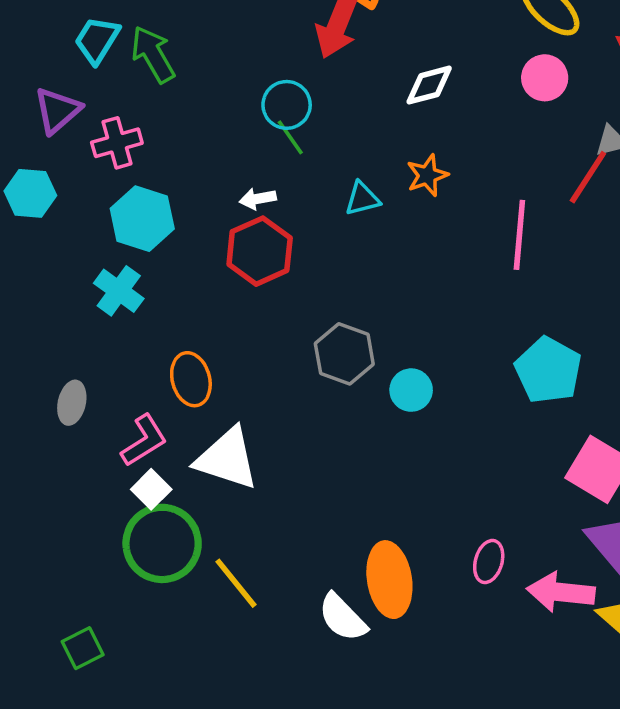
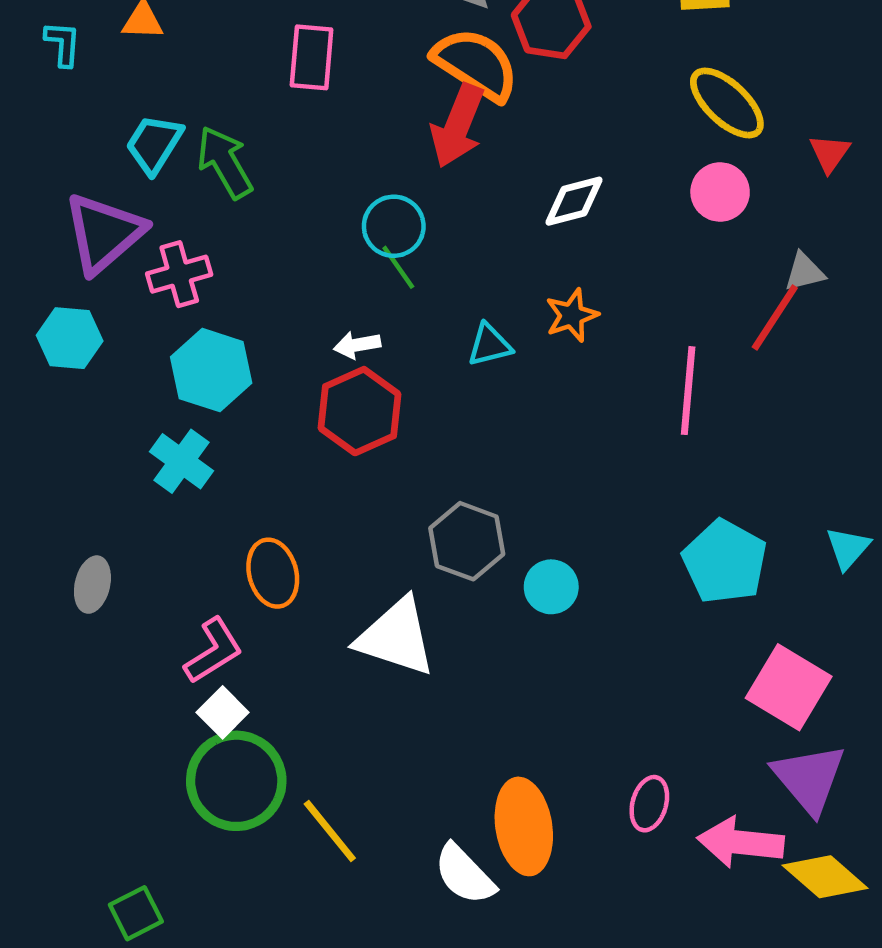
purple triangle: (57, 110) -> (104, 233), size x1.4
gray ellipse: (72, 403) -> (92, 585), moved
white triangle: (227, 459) -> (396, 637), moved

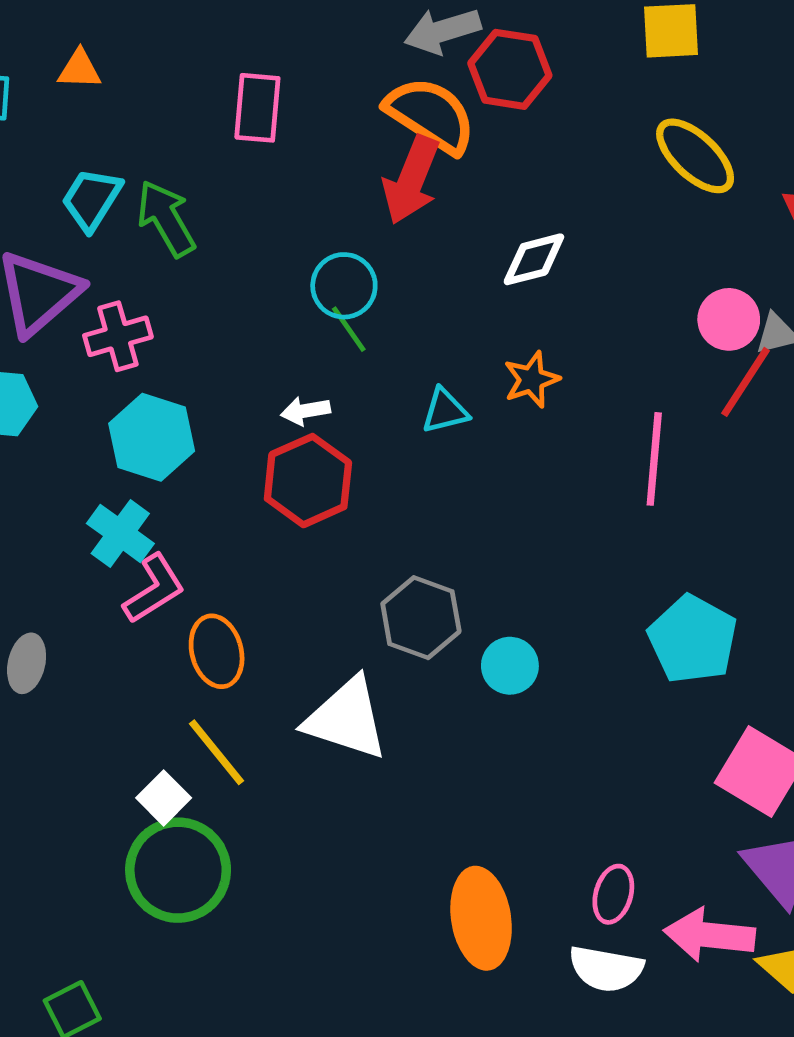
pink circle: (720, 192) -> (729, 319), moved
pink L-shape: (213, 651) -> (154, 589), moved
yellow line: (330, 831) -> (217, 752), moved
white semicircle: (464, 874) -> (606, 969), moved, turned -36

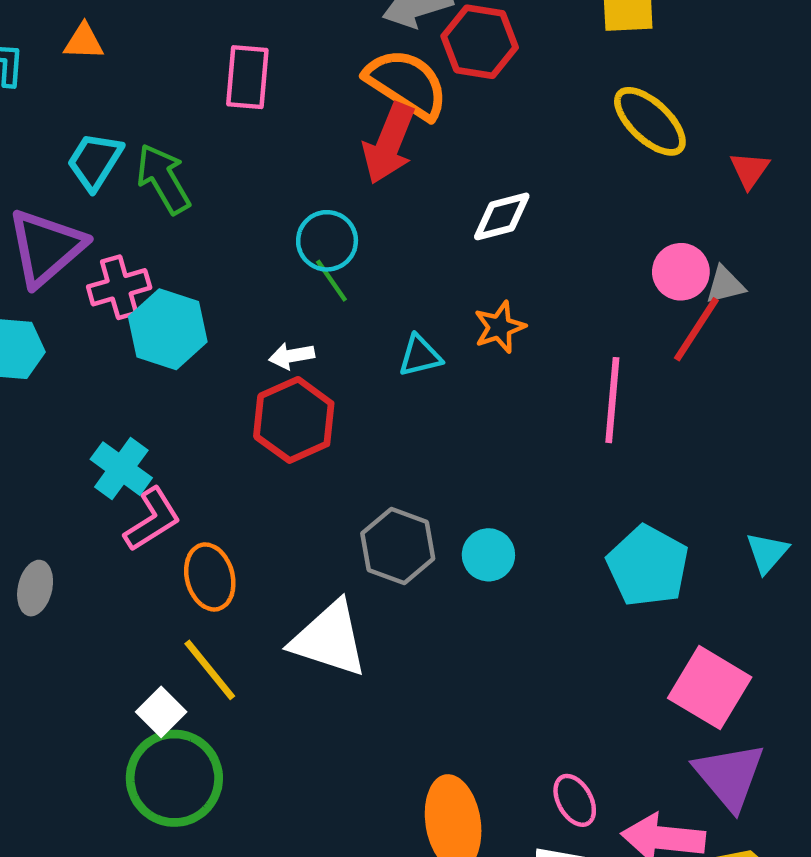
cyan hexagon: (152, 437) -> (168, 329), moved
cyan circle: (510, 666) -> (488, 555), moved
pink ellipse: (613, 894) -> (575, 800), turned -45

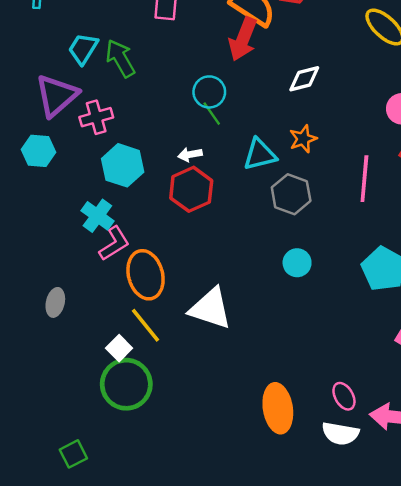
cyan hexagon: (168, 329) -> (123, 165), moved
cyan triangle: (420, 356) -> (260, 154), size x1.4
gray hexagon: (398, 546) -> (291, 194), moved
orange ellipse: (210, 577) -> (146, 275), size x1.4
gray ellipse: (35, 588) -> (55, 302), moved

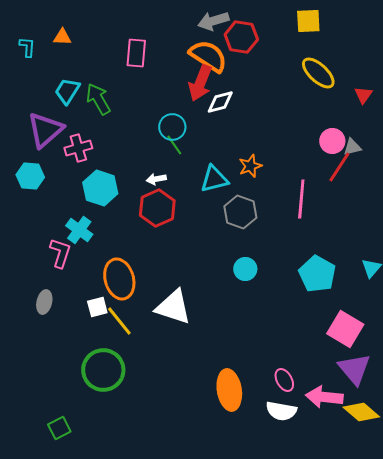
white diamond: (304, 79) -> (220, 102), moved
pink L-shape: (114, 243) -> (60, 253), moved, turned -40
white square: (119, 348) -> (97, 307), moved, turned 30

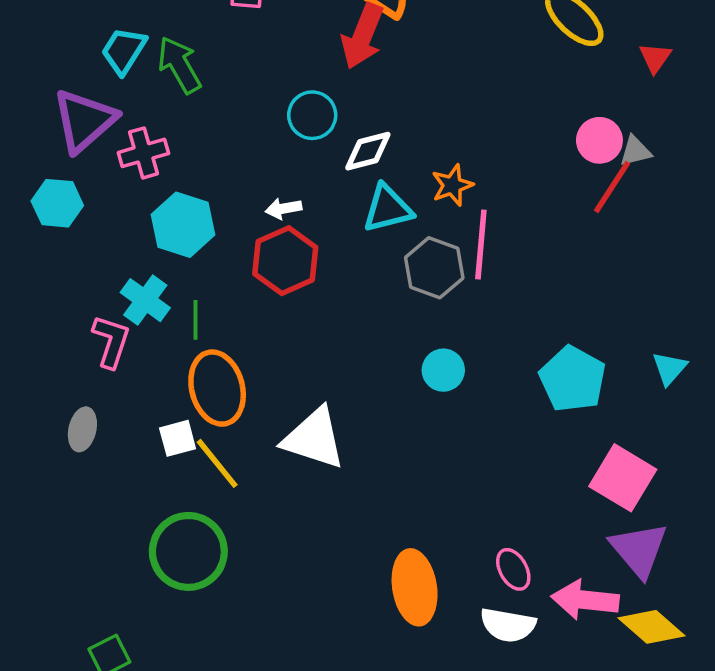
white diamond: (220, 102) -> (368, 151), moved
green line: (174, 145) -> (196, 320), moved, turned 35
pink line: (301, 199) -> (481, 244), moved

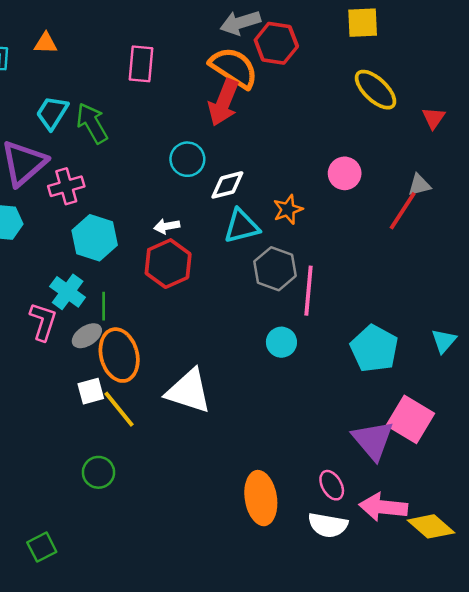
pink circle: (599, 140) -> (345, 173), moved
pink line: (481, 244) -> (309, 291), moved
gray ellipse: (82, 429) -> (87, 336), moved, turned 44
purple triangle: (639, 550) -> (373, 440), moved
green circle: (188, 551) -> (98, 472), size x0.6

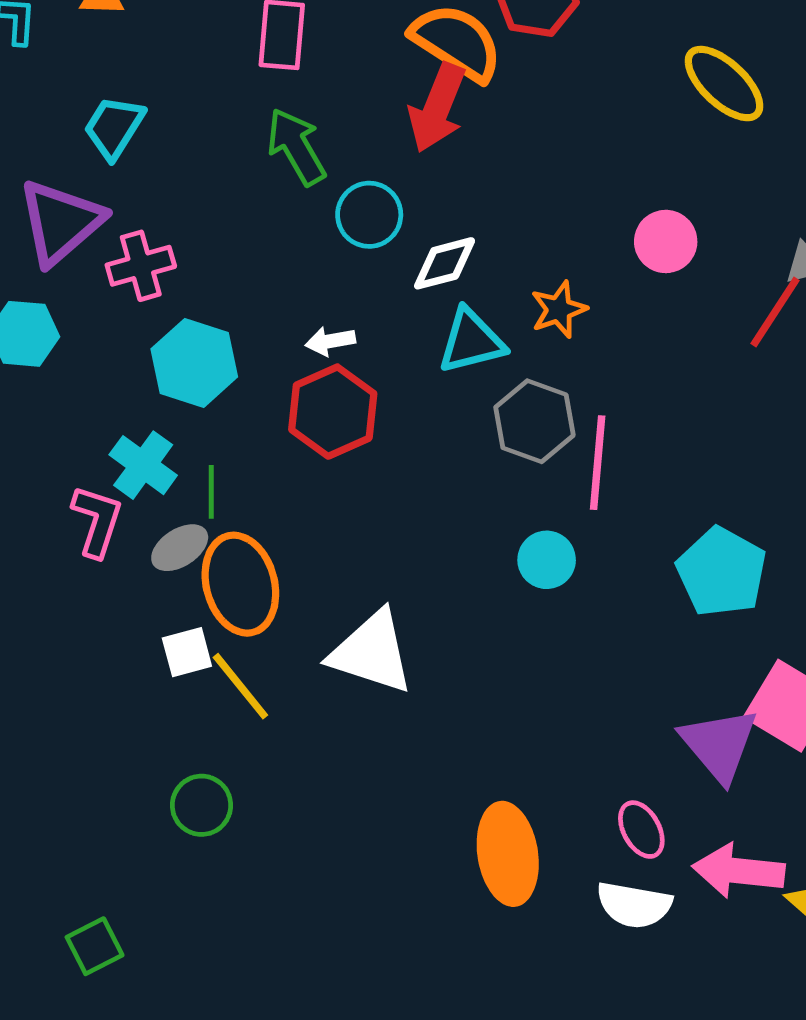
green arrow: (92, 123) -> (296, 147), moved

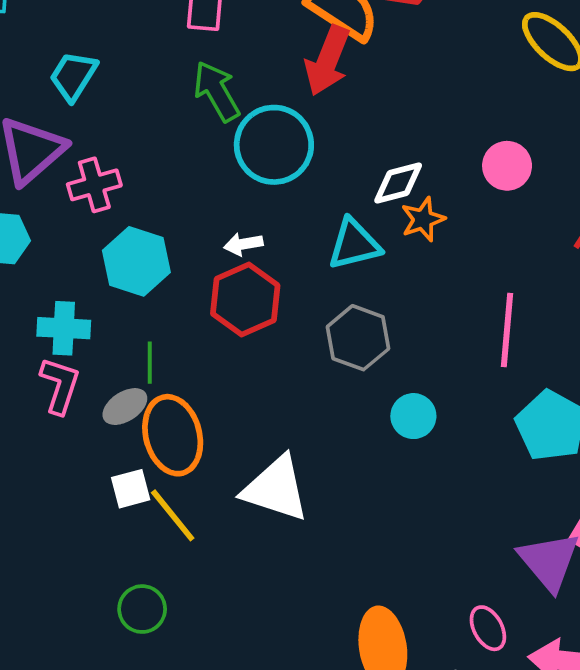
cyan circle: (369, 215) -> (274, 145), size x1.5
white diamond: (445, 263) -> (398, 183), moved
gray hexagon: (534, 421) -> (358, 338), moved
pink line: (598, 463) -> (507, 330), moved
cyan cross: (143, 465) -> (64, 328), moved, turned -33

